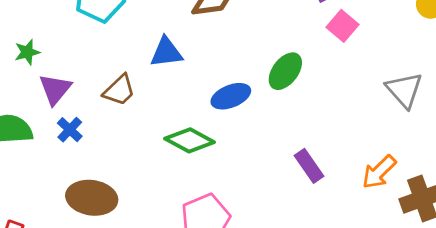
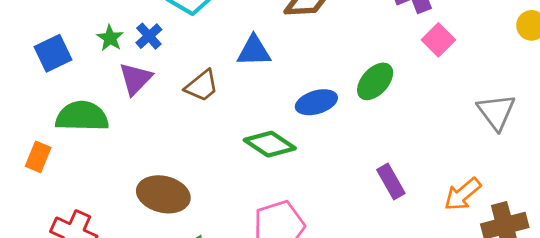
green star: (27, 52) -> (110, 38), turned -30
blue cross: (70, 130) -> (149, 36), moved

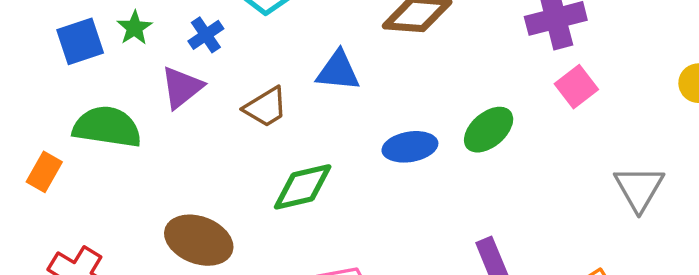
green star: (110, 38) -> (135, 28), moved
green diamond: (270, 144) -> (303, 187), moved, turned -54

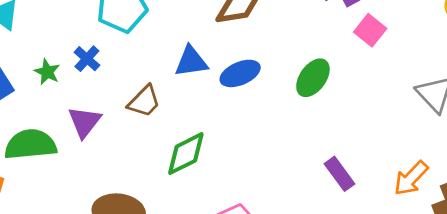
green star: (135, 28) -> (47, 72), moved
purple triangle: (182, 87) -> (85, 122), moved
blue ellipse: (410, 147) -> (240, 73), moved

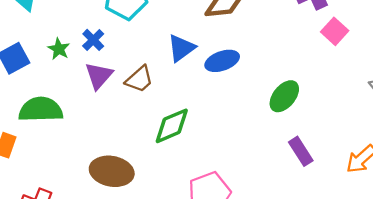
blue triangle: (191, 62) -> (181, 48), turned -32
green ellipse: (313, 78) -> (284, 96), moved
purple triangle: (85, 122) -> (99, 76), moved

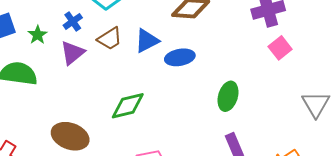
green star: (59, 49) -> (38, 35), moved
brown trapezoid: (139, 79) -> (110, 39), moved
green ellipse: (284, 96) -> (228, 96), turned -32

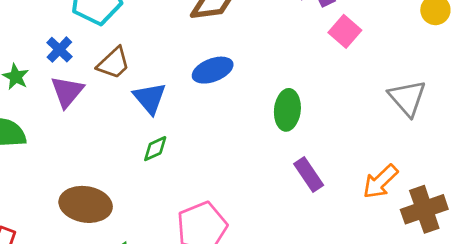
blue triangle: (147, 41) -> (150, 98), moved, turned -32
green diamond: (128, 106) -> (155, 149), size x0.6

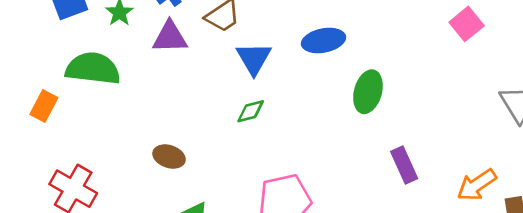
purple triangle: (67, 92) -> (170, 37), turned 39
green ellipse: (287, 110) -> (368, 92), moved
brown ellipse: (86, 204) -> (169, 157), size x0.6

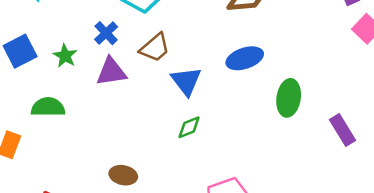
green semicircle: (93, 69) -> (48, 107), size x0.7
purple rectangle: (404, 165) -> (343, 130), moved

